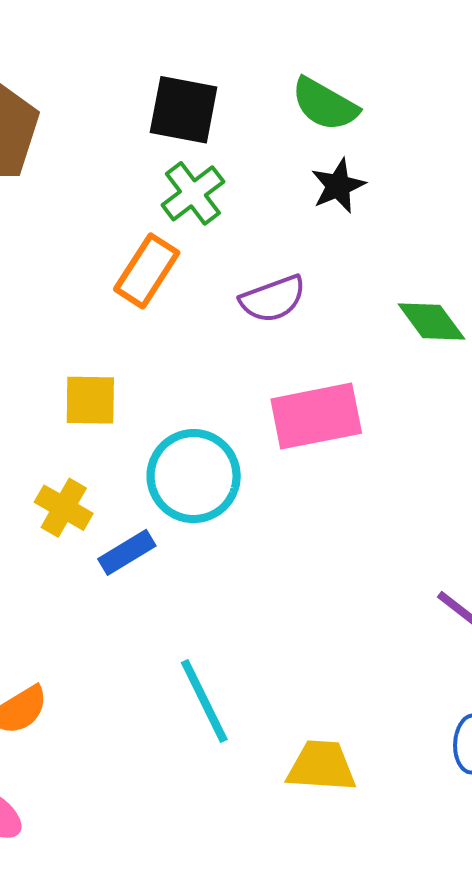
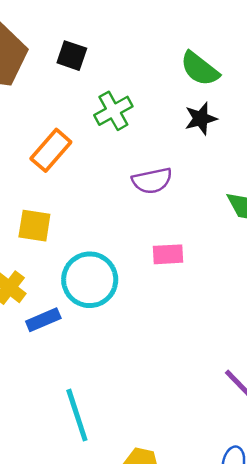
black square: (184, 110) -> (72, 56), moved, size x0.7
orange rectangle: (147, 271) -> (51, 150), moved
pink rectangle: (316, 416) -> (168, 254), size x0.6

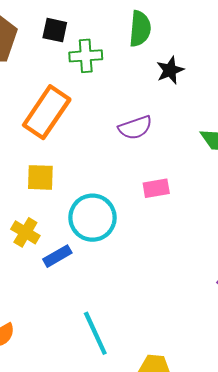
green semicircle: (200, 69) -> (140, 29), moved, turned -116
green cross: (113, 111) -> (86, 56), moved, turned 32
orange rectangle: (51, 150) -> (47, 112), size x1.4

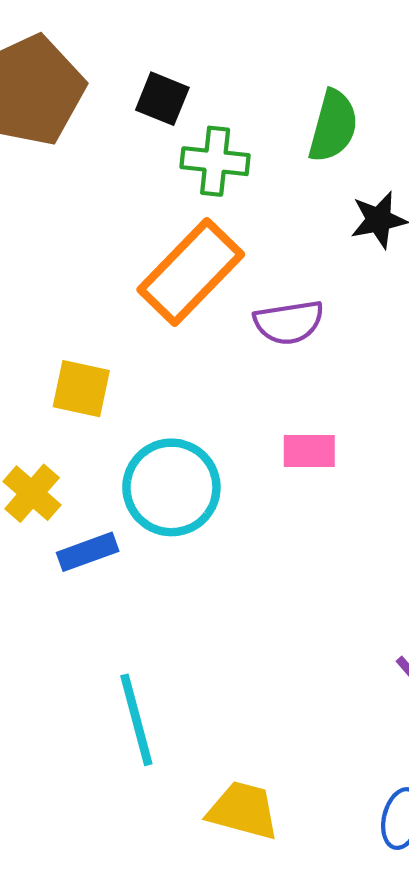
orange rectangle: (47, 112) -> (191, 272), moved

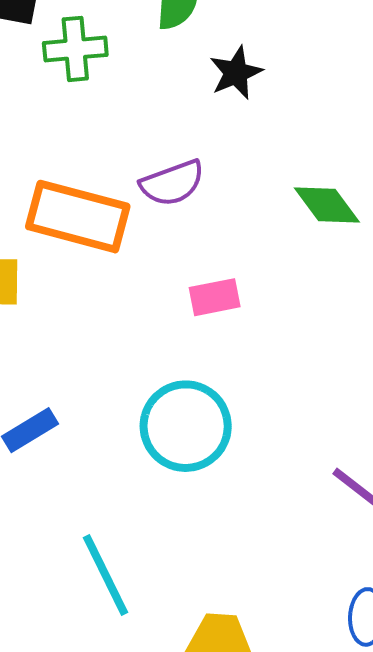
orange rectangle: (191, 272) -> (78, 217), moved, turned 72
cyan circle: (171, 487) -> (186, 426), moved

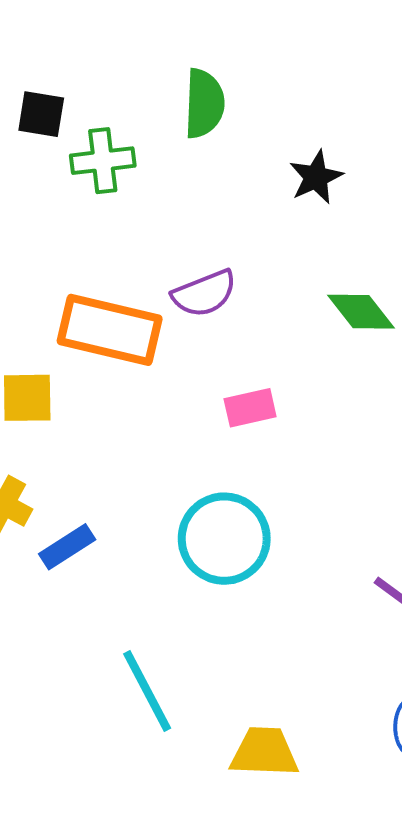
black star: (236, 73) -> (316, 177), moved

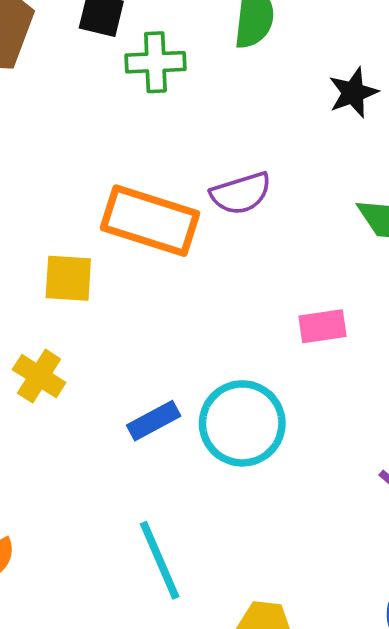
pink rectangle: (250, 408) -> (322, 326), moved
blue rectangle: (67, 547) -> (154, 421), moved

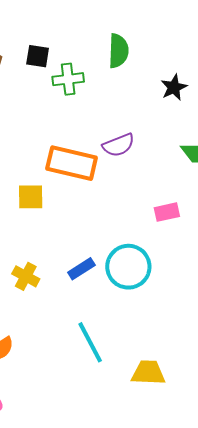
yellow cross: (39, 376) -> (26, 276), moved

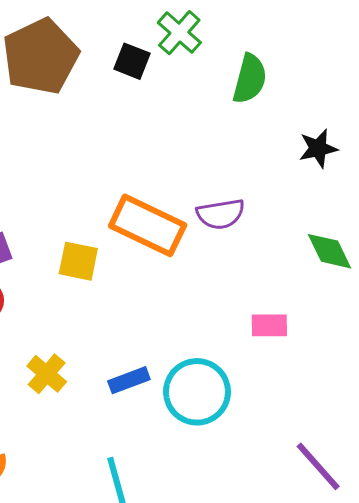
green cross: (68, 79) -> (179, 33), moved, turned 36

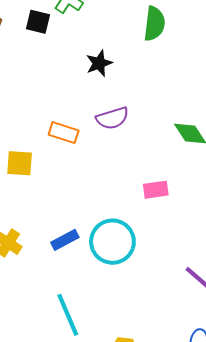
green semicircle: (250, 79) -> (154, 24), moved
black star: (318, 148) -> (99, 63), moved
orange rectangle: (148, 225) -> (64, 133), size x0.6

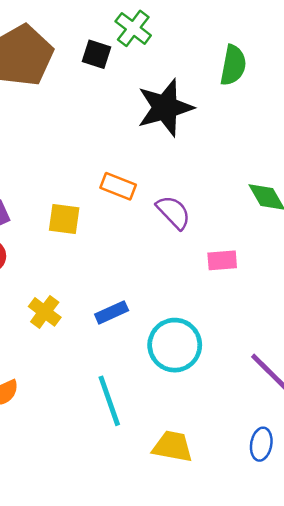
black star: (99, 63) -> (165, 108), size x1.8
purple semicircle: (112, 118) -> (173, 212), moved, turned -120
cyan circle: (112, 242) -> (175, 345), moved

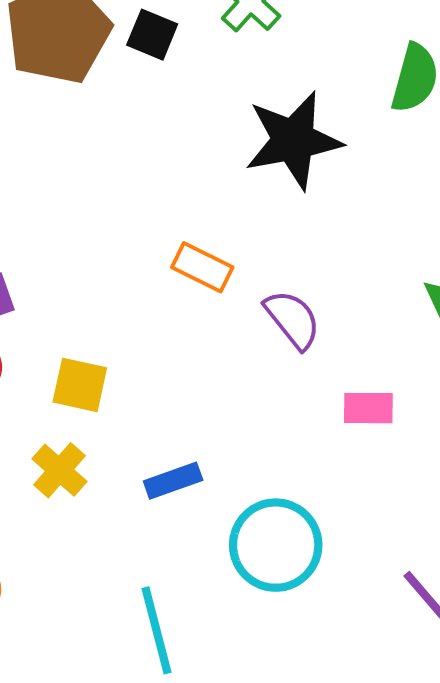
black square: (96, 54) -> (152, 35), moved
yellow square: (64, 219) -> (80, 385), moved

